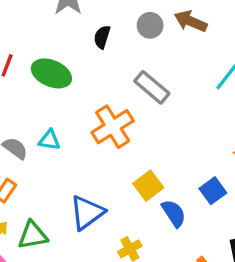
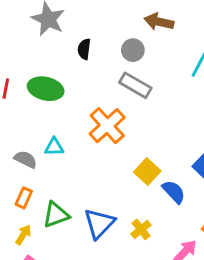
gray circle: (150, 25) -> (133, 50), moved
blue triangle: (87, 213) -> (99, 224), moved
green triangle: (33, 235) -> (56, 215), moved

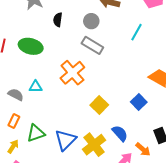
blue semicircle: (174, 192) -> (120, 133), moved
yellow cross: (141, 229) -> (94, 145), size x1.6

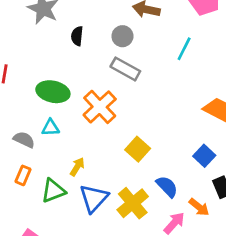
green ellipse: (31, 46) -> (53, 92), moved
blue square: (139, 102) -> (204, 156), moved
yellow arrow: (13, 146) -> (77, 167), moved

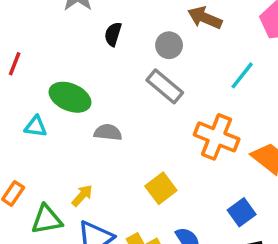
orange cross: (100, 107) -> (217, 137), moved, turned -36
cyan triangle: (51, 128) -> (36, 127), moved
gray semicircle: (24, 140) -> (108, 132), moved, turned -30

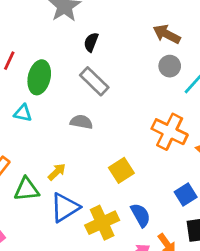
gray circle: (169, 45) -> (170, 66), moved
gray rectangle: (165, 86) -> (94, 81), moved
green ellipse: (70, 97) -> (39, 77), moved, turned 76

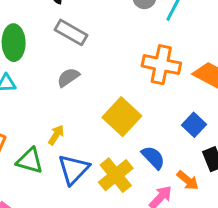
gray semicircle: (81, 122) -> (68, 77), turned -30
yellow square: (121, 170) -> (122, 117), size x1.4
green triangle: (27, 189) -> (30, 161), turned 36

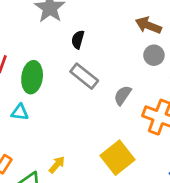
gray semicircle: (68, 77) -> (123, 95), moved, turned -30

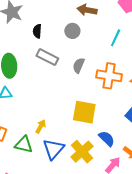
gray circle: (154, 55) -> (72, 31), moved
yellow square: (118, 158) -> (84, 112), turned -30

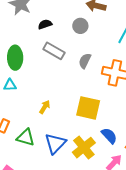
black semicircle: (37, 31) -> (45, 24), turned 64
yellow arrow: (41, 126) -> (45, 107), moved

